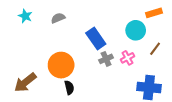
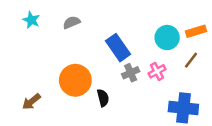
orange rectangle: (154, 13) -> (196, 31), moved
brown arrow: (25, 82) -> (31, 102), size x0.7
black semicircle: (69, 88) -> (103, 98), moved

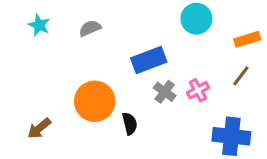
cyan circle: (167, 38) -> (196, 19), moved
blue rectangle: (118, 48) -> (149, 60), turned -76
gray cross: (131, 73) -> (165, 92), turned -30

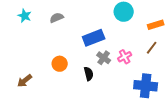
orange circle: (95, 101) -> (60, 64), size x0.6
black semicircle: (130, 124) -> (89, 74), moved

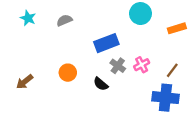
brown line: (152, 48) -> (172, 70), moved
black semicircle: (89, 74) -> (101, 84), turned 144
brown arrow: (25, 81) -> (25, 82), moved

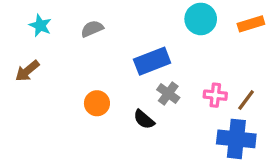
orange rectangle: (177, 28) -> (251, 24), moved
pink cross: (142, 65) -> (215, 95), moved, turned 35
brown arrow: (25, 82) -> (27, 71), moved

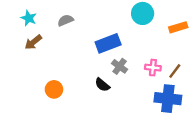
orange rectangle: (251, 24) -> (178, 27), moved
brown arrow: (27, 71) -> (33, 42), moved
orange circle: (97, 103) -> (54, 89), moved

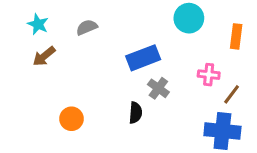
orange rectangle: (178, 27) -> (236, 36), turned -66
pink cross: (153, 68) -> (209, 75), moved
black semicircle: (102, 85) -> (136, 113), turned -126

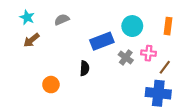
cyan circle: (189, 18) -> (132, 26), moved
gray cross: (158, 88) -> (126, 57), moved
black semicircle: (136, 113) -> (85, 68), moved

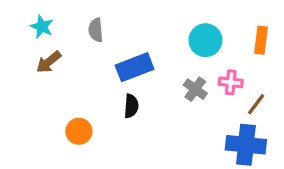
gray semicircle: (62, 20) -> (96, 30), turned -72
blue rectangle: (102, 41) -> (135, 67), moved

